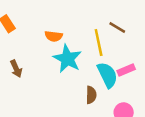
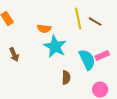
yellow line: (99, 42) -> (78, 19), moved
brown semicircle: (91, 95) -> (66, 78), moved

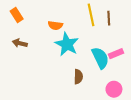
brown line: (95, 22) -> (109, 18), turned 56
brown arrow: (14, 55) -> (20, 43), moved, turned 128

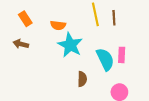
orange rectangle: (17, 15) -> (25, 19), moved
pink rectangle: (116, 54) -> (122, 55), turned -64

